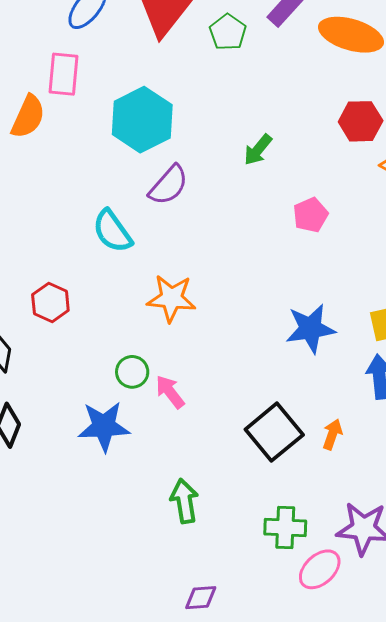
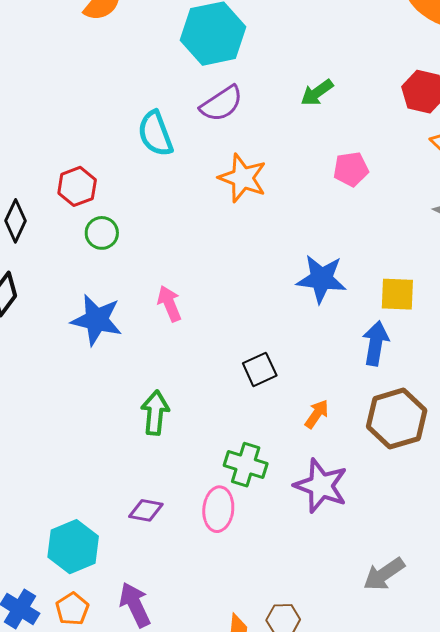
orange star: (171, 298) -> (243, 178), moved
green circle: (132, 372) -> (102, 233), moved
black square: (274, 432) -> (260, 369), size x0.6
orange arrow: (332, 434) -> (317, 414), moved
pink ellipse: (320, 569) -> (218, 509), moved, turned -57

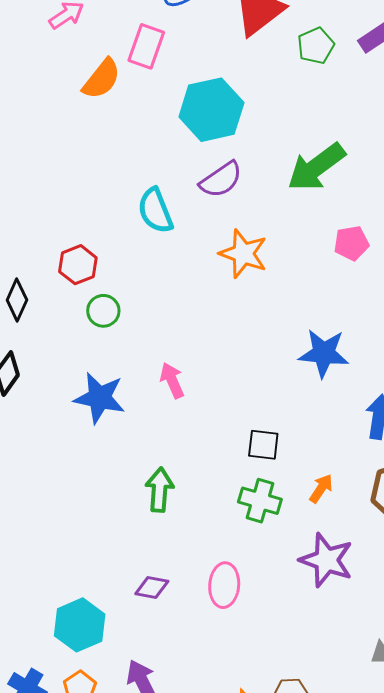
green arrow: (317, 93) -> (316, 167), size x1.8
black square: (260, 369) -> (263, 445), turned 32
green cross: (246, 465) -> (260, 501), moved

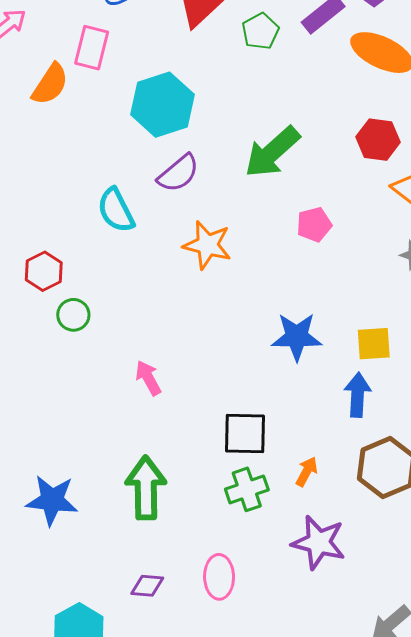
blue star: (100, 398) -> (52, 500), moved
black square: (263, 445) -> (245, 433), size x1.4
green arrow: (159, 490) -> (146, 488), size x1.4
green cross: (260, 501) -> (247, 489), turned -30

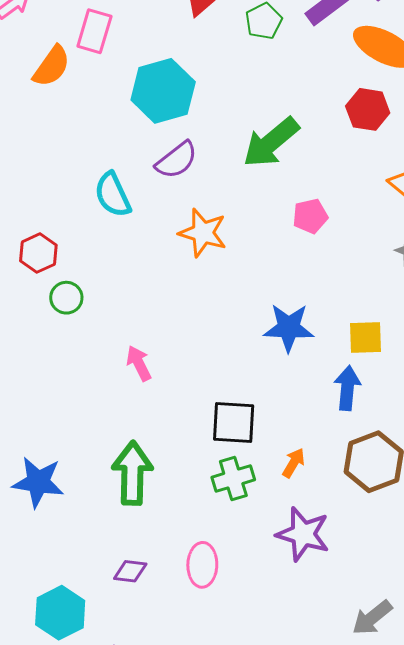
red hexagon: (378, 140) -> (368, 109), moved

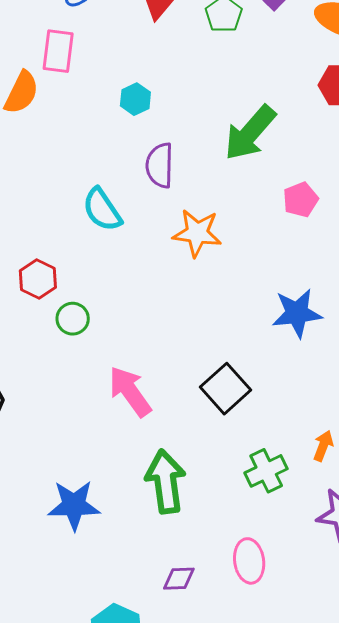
cyan hexagon: (163, 91) -> (135, 99), size x0.5
purple semicircle: (176, 160) -> (160, 165), turned 138
pink arrow: (139, 363) -> (130, 392), moved, size x1.5
black square: (234, 423) -> (226, 389), moved, turned -36

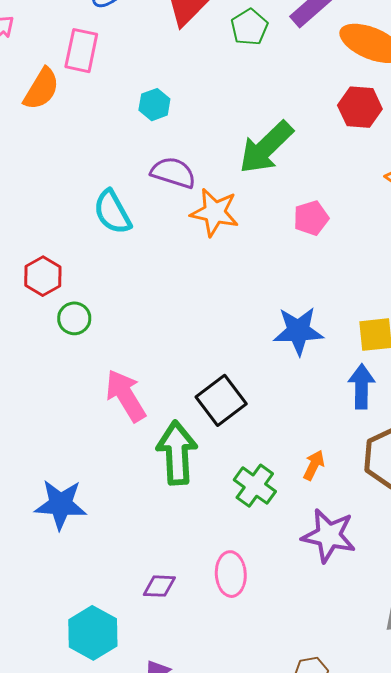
purple semicircle: (160, 165) -> (173, 173), turned 102
orange star: (197, 233) -> (215, 212), moved
green cross: (266, 471) -> (255, 486), turned -33
green arrow: (166, 482) -> (177, 453), moved

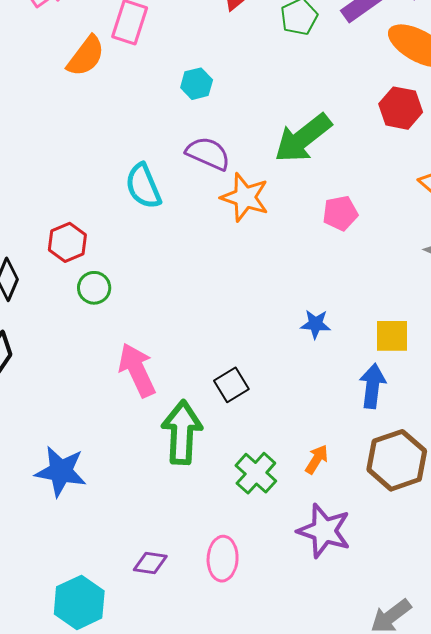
blue star: (298, 331) -> (316, 324), size x0.6
black square: (221, 400) -> (231, 385), size x0.7

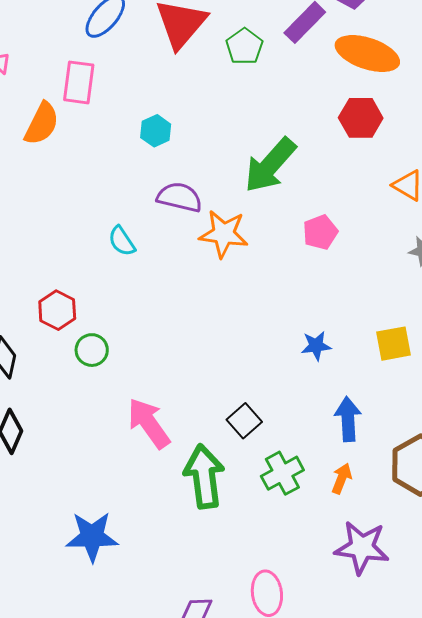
cyan semicircle: (143, 186) -> (122, 241), size x0.7
blue arrow: (372, 386) -> (348, 419), moved
green cross: (256, 473) -> (282, 473), moved, turned 30

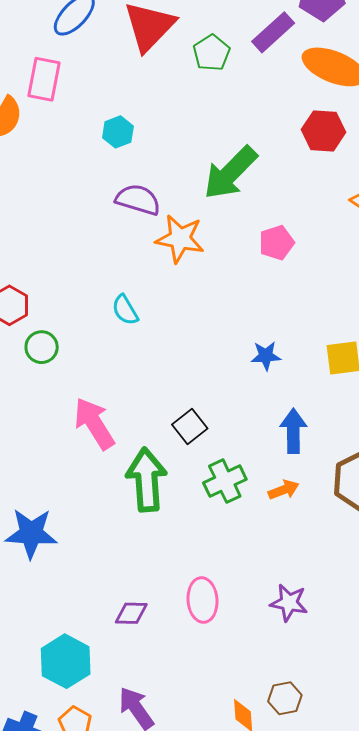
cyan semicircle: (122, 241) -> (125, 310), moved
orange arrow: (342, 479) -> (284, 490), turned 44
purple star: (362, 547) -> (289, 603), moved, size x0.7

